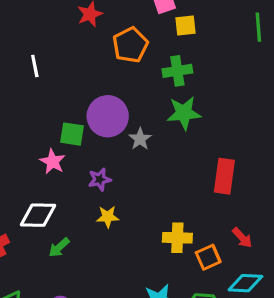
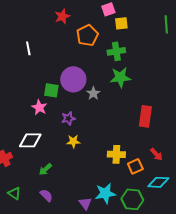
green arrow: (59, 247) -> (45, 169), moved

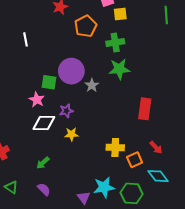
white diamond: (30, 140) -> (44, 123), moved
cyan diamond: (158, 182) -> (158, 176), turned 50

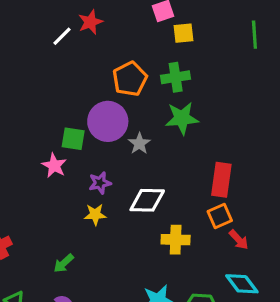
orange pentagon: (86, 26) -> (130, 79), moved
white line: (26, 39) -> (62, 36), moved, turned 56
white diamond: (44, 123) -> (147, 200), moved
yellow star: (71, 134) -> (95, 214), moved
orange square: (135, 160) -> (220, 216), moved

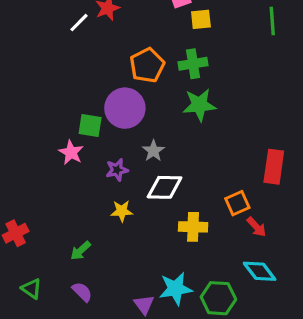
gray star: (139, 143) -> (153, 151), moved
red rectangle: (221, 180) -> (274, 167), moved
yellow star: (95, 214) -> (122, 211), moved

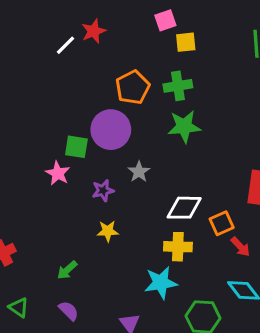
white diamond: (165, 187) -> (184, 208), moved
cyan star: (176, 289) -> (161, 283), moved

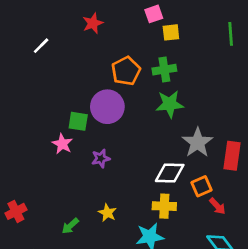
white line: (66, 45) -> (41, 46), moved
gray star: (139, 172) -> (197, 143), moved, size x1.6
yellow star: (108, 231) -> (107, 213), moved, turned 30

